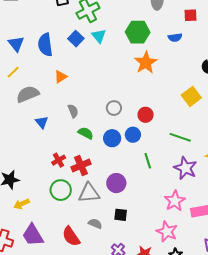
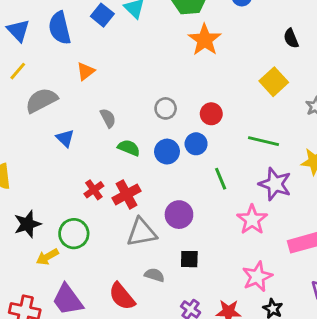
green circle: (61, 190) -> (74, 234), moved
pink star: (175, 201) -> (252, 220), moved
pink star: (167, 232) -> (257, 277), turned 30

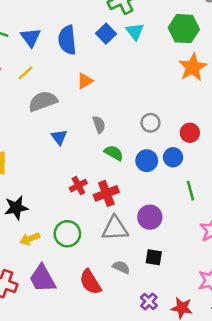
green circle: (74, 234) -> (67, 234), moved

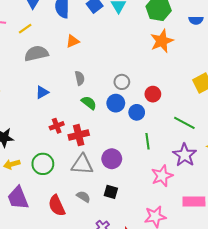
blue triangle: (59, 137) -> (42, 92), moved, turned 32
blue circle: (147, 161) -> (116, 103), moved

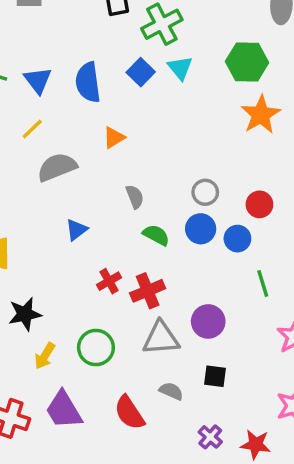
yellow arrow: (12, 164) -> (45, 356), turned -35

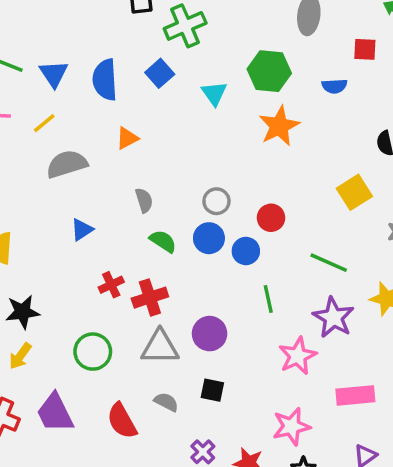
cyan triangle: (180, 68) -> (214, 93), moved
yellow arrow: (45, 356) -> (20, 356), moved

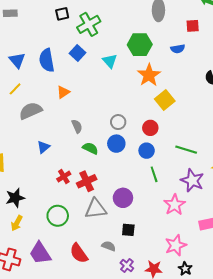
yellow square: (354, 192) -> (165, 100), moved
blue circle: (246, 251) -> (147, 151), moved
gray semicircle: (166, 402) -> (109, 246), moved

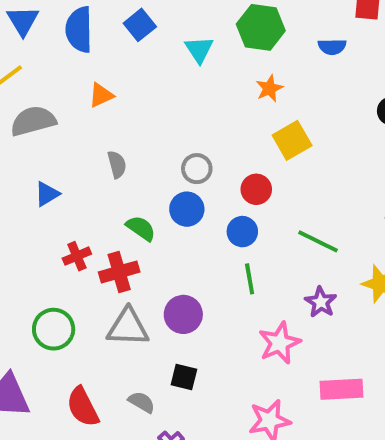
orange star: (149, 75) -> (269, 88), size x0.6
green semicircle: (90, 148) -> (141, 228), moved
purple star: (192, 180) -> (321, 302), size x0.7

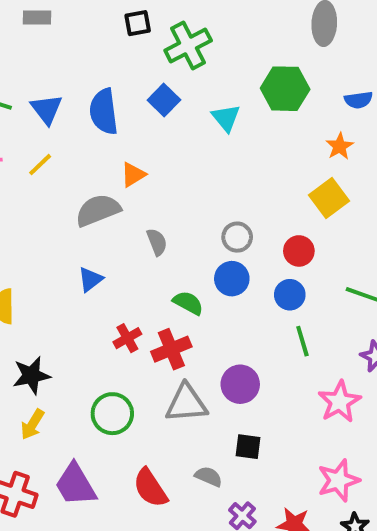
orange star: (269, 88) -> (340, 146), moved
gray semicircle: (33, 121) -> (98, 210), moved

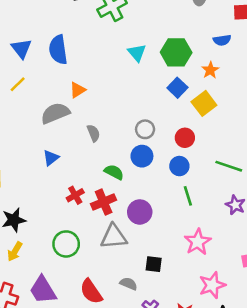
green hexagon: (285, 89) -> (176, 52), moved
blue square: (164, 100) -> (177, 88), moved
purple circle: (240, 384) -> (140, 212), moved
pink star: (340, 402) -> (198, 242), moved

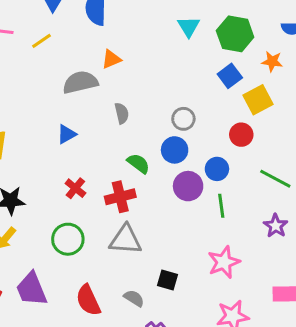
orange star: (210, 70) -> (272, 61), turned 30
red circle: (185, 138) -> (241, 135), moved
red cross: (75, 195) -> (75, 188), moved, turned -30
purple circle: (140, 212) -> (188, 186), moved

